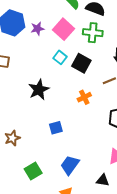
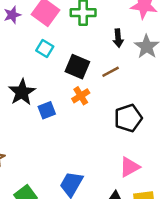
black square: (81, 63) -> (77, 67), moved
blue square: (56, 128) -> (47, 110), moved

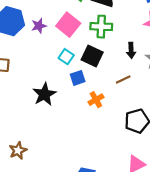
black square: (77, 67) -> (92, 56), moved
blue square: (47, 110) -> (78, 78), moved

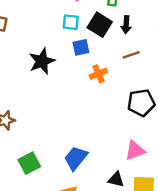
black arrow: (131, 50) -> (126, 25), moved
cyan square: (66, 57) -> (71, 22), turned -35

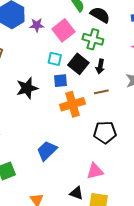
orange cross: (98, 74) -> (72, 104), size x1.6
blue trapezoid: (76, 158) -> (47, 151), moved

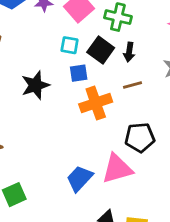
blue trapezoid: (47, 151) -> (80, 178), moved
pink triangle: (95, 171) -> (117, 169), moved, size x1.4

